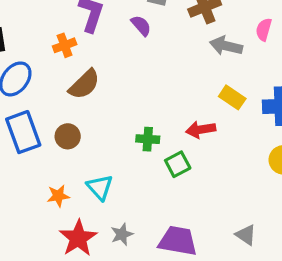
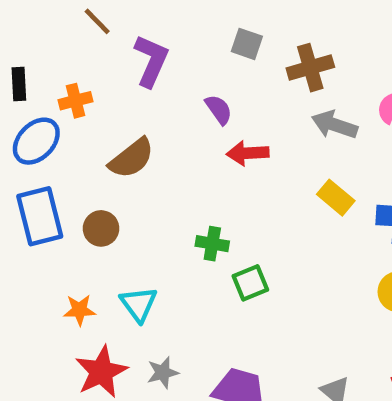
purple semicircle: (141, 26) -> (219, 110), moved
orange cross: (65, 45) -> (76, 101), moved
red arrow: (201, 130) -> (248, 153), moved

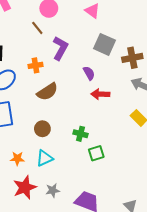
gray square: (247, 44) -> (105, 44), size x1.5
orange cross: (76, 101) -> (35, 65), moved
brown circle: (101, 228) -> (42, 129), moved
cyan triangle: (139, 304) -> (45, 158), turned 36

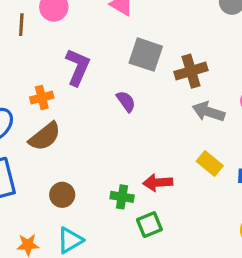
brown line: (37, 28) -> (21, 25), moved, turned 48
brown semicircle: (47, 92) -> (45, 136), moved
red arrow: (100, 94) -> (158, 183), moved

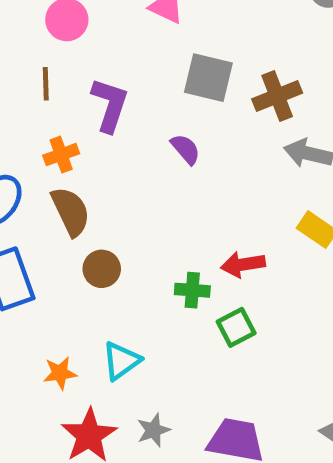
brown line: (21, 25) -> (46, 84), moved
brown semicircle: (45, 136) -> (71, 211), turned -72
brown circle: (62, 195) -> (102, 269), moved

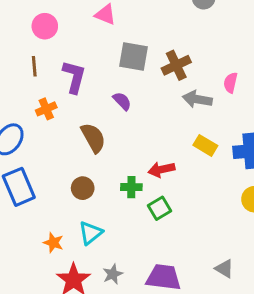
brown semicircle: (71, 211) -> (93, 138), moved
brown circle: (102, 269) -> (83, 188), moved
orange star: (60, 373) -> (53, 243), turned 30

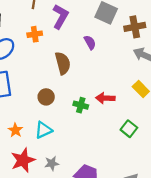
green square: (160, 208) -> (129, 129), moved, turned -35

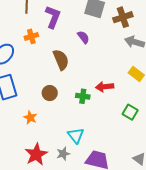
orange star: (15, 130) -> (30, 117), moved
cyan triangle: (44, 130) -> (76, 135), moved, turned -36

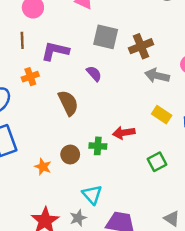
purple L-shape: (53, 17) -> (55, 51), turned -95
brown circle: (50, 93) -> (70, 155), moved
green square: (130, 112) -> (157, 162), turned 35
orange star: (30, 117) -> (43, 167), moved

